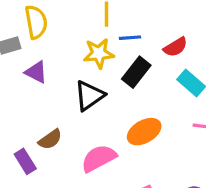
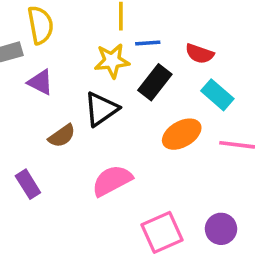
red semicircle: (175, 47) -> (200, 54), turned 50
orange ellipse: (144, 132) -> (182, 134), moved
brown semicircle: (50, 139) -> (62, 136), moved

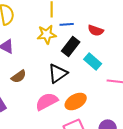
cyan rectangle: (217, 95) -> (93, 61), moved
black triangle: (101, 109) -> (58, 73), moved
orange ellipse: (182, 134) -> (76, 101), moved

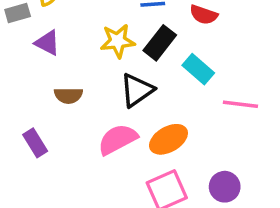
yellow star: (47, 34) -> (118, 41), moved
brown semicircle: (19, 76) -> (68, 95), turned 35

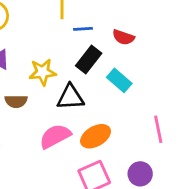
yellow star: (118, 41) -> (43, 72), moved
black triangle: (137, 90) -> (70, 97), turned 32
pink line: (240, 104) -> (158, 129), moved, turned 72

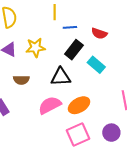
yellow star: (43, 72) -> (36, 48), moved

